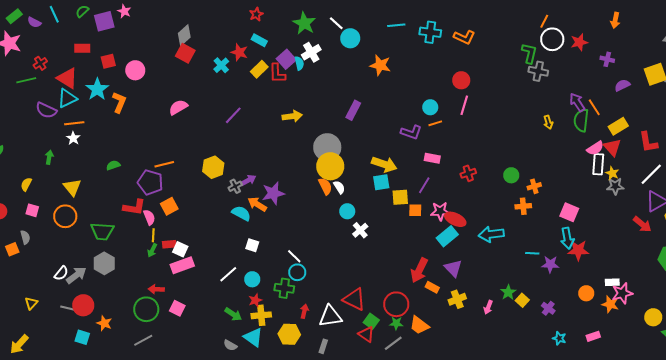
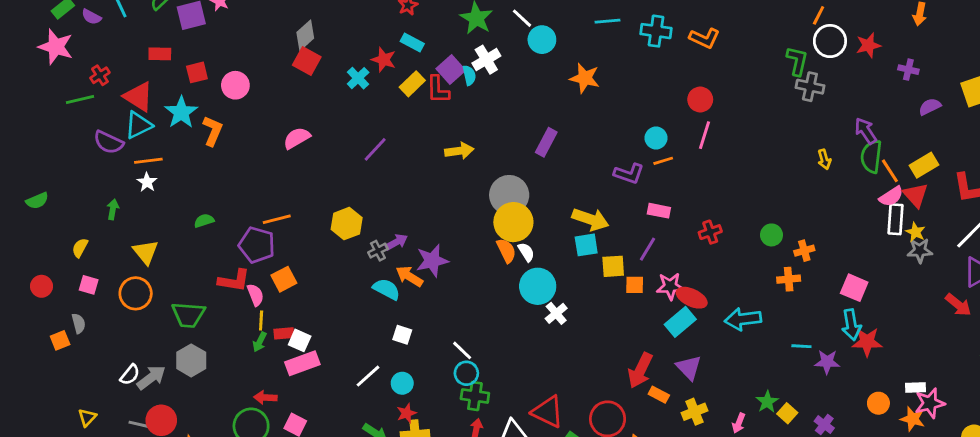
orange line: (594, 107) -> (890, 171), moved
cyan circle: (347, 211) -> (538, 286), size x1.6
green cross: (284, 288) -> (475, 396), moved

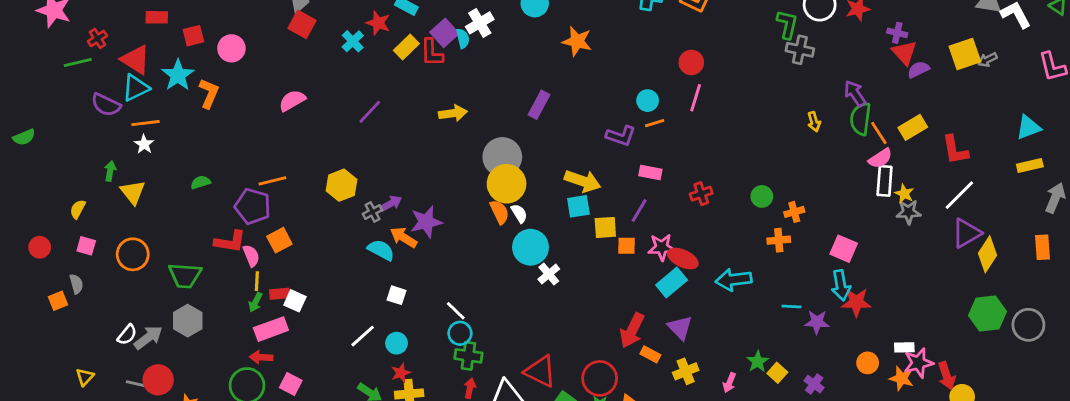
red triangle: (916, 195) -> (904, 53), moved
green semicircle: (37, 201) -> (24, 137), moved
yellow triangle: (146, 252) -> (133, 192), moved
red arrow: (958, 305) -> (947, 376), moved, turned 32
pink rectangle: (302, 363) -> (271, 329), moved

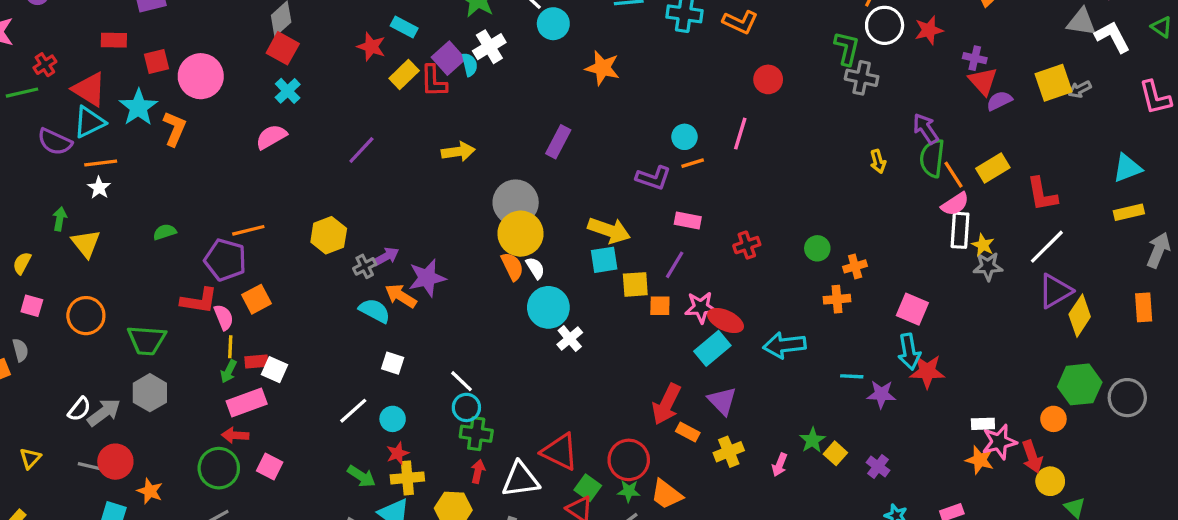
cyan cross: (353, 41) -> (288, 91), moved
pink circle: (231, 48) -> (201, 76), size x1.4
red circle: (691, 62) -> (768, 79), moved
orange circle: (868, 363) -> (1053, 419), moved

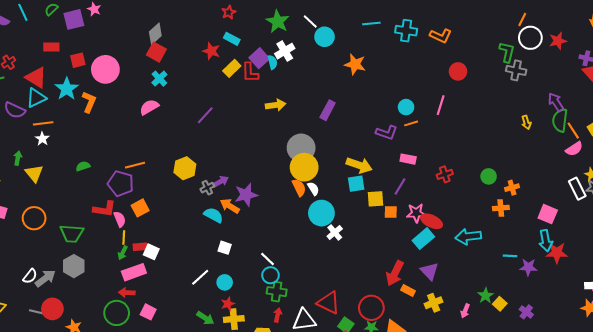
yellow arrow: (458, 152) -> (276, 105), moved
white rectangle: (960, 230) -> (577, 189), moved, turned -30

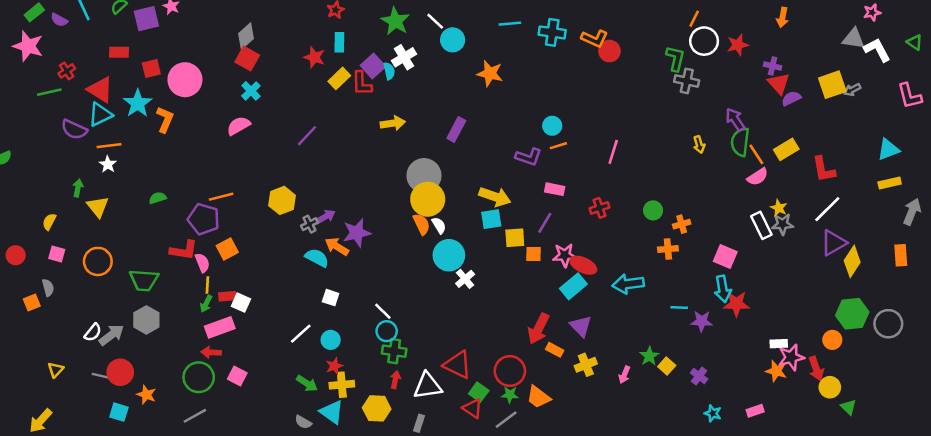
cyan rectangle: (232, 39) -> (339, 42), turned 63
red circle: (458, 71) -> (609, 51), moved
pink line: (441, 105) -> (613, 152), moved

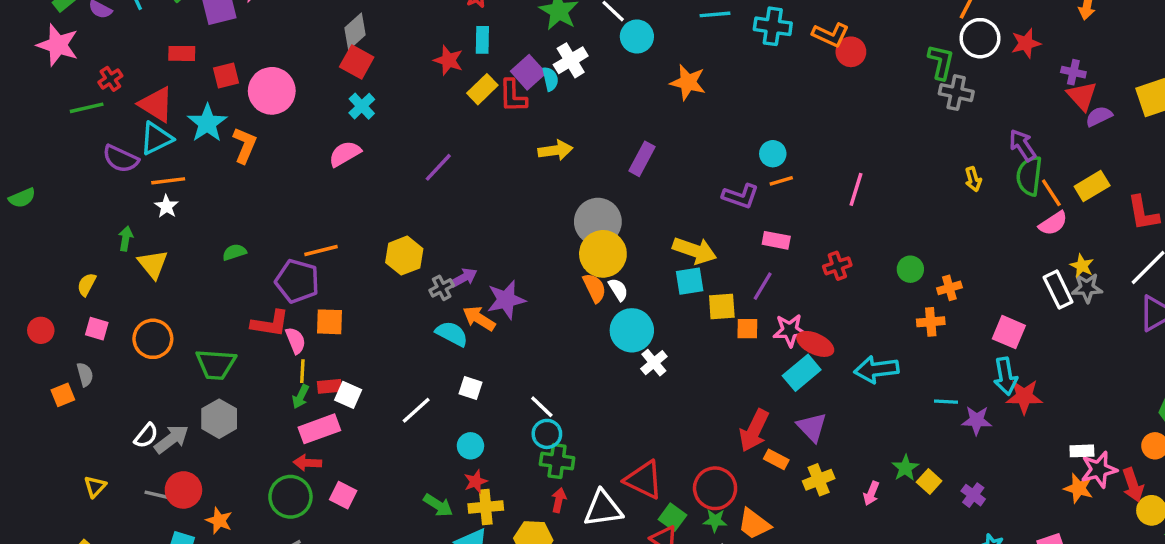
orange square: (227, 249) -> (330, 322), turned 30
white line: (301, 334) -> (416, 410), moved

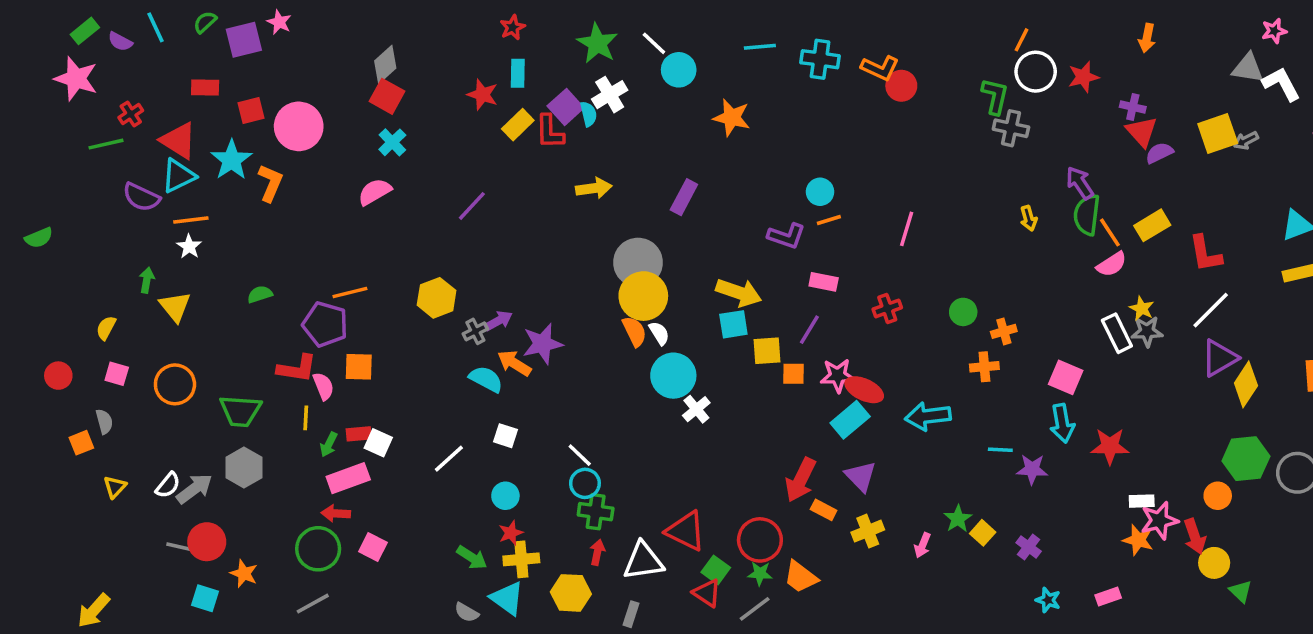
yellow line: (302, 371) -> (306, 418), moved
red star: (1024, 397) -> (1110, 446), moved
yellow triangle: (95, 487) -> (115, 487), moved

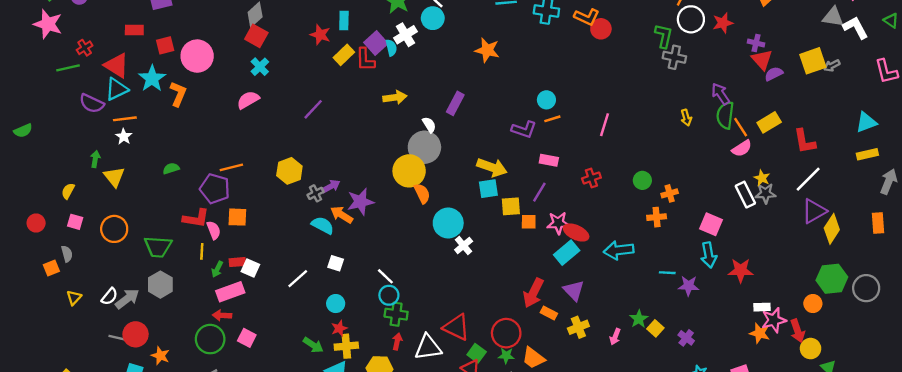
cyan circle: (679, 70) -> (433, 18), moved
yellow circle: (643, 296) -> (409, 171), moved
white semicircle: (659, 333) -> (429, 125), moved

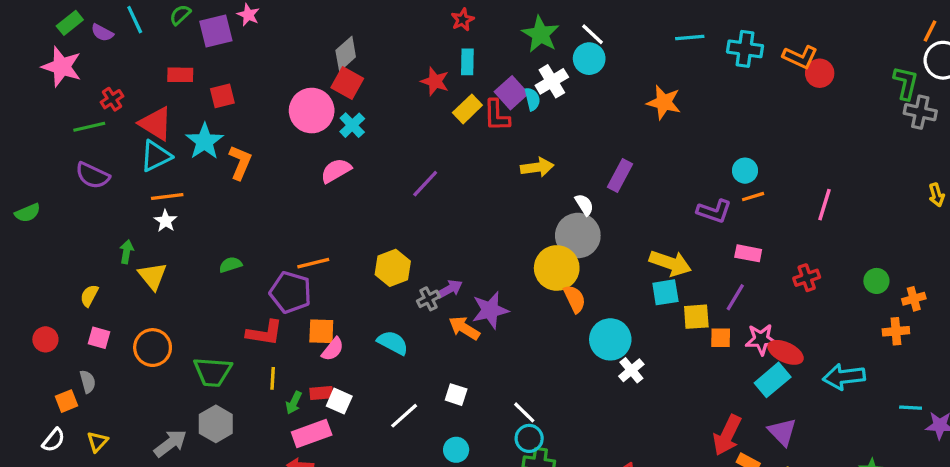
pink circle: (197, 56) -> (312, 111), moved
purple semicircle: (92, 103) -> (93, 175), moved
cyan semicircle: (323, 225) -> (393, 343), moved
pink semicircle: (214, 230) -> (333, 349), moved, turned 60
white semicircle: (109, 296) -> (54, 440), moved

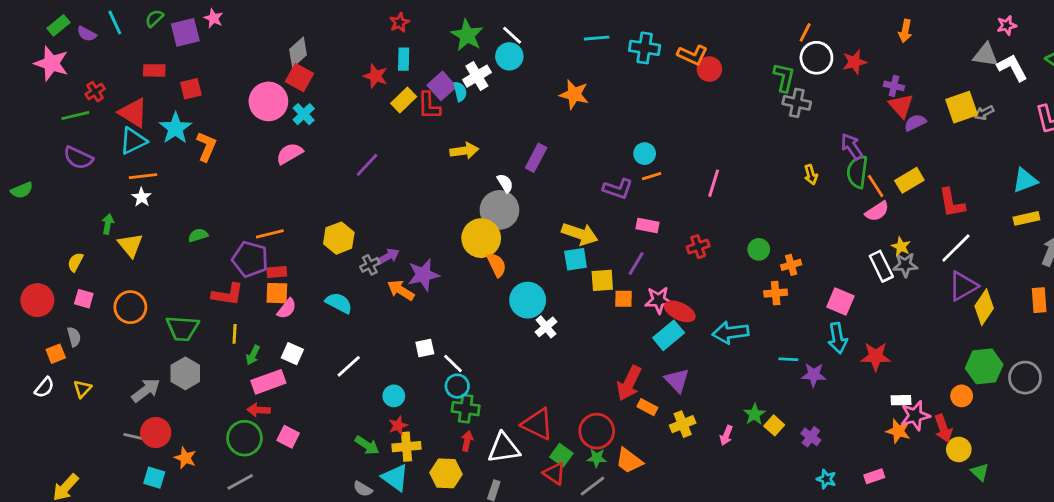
red circle: (45, 339) -> (37, 300), size x1.5
red rectangle: (321, 393) -> (277, 272), moved
white square: (456, 395) -> (425, 348), moved, turned -30

